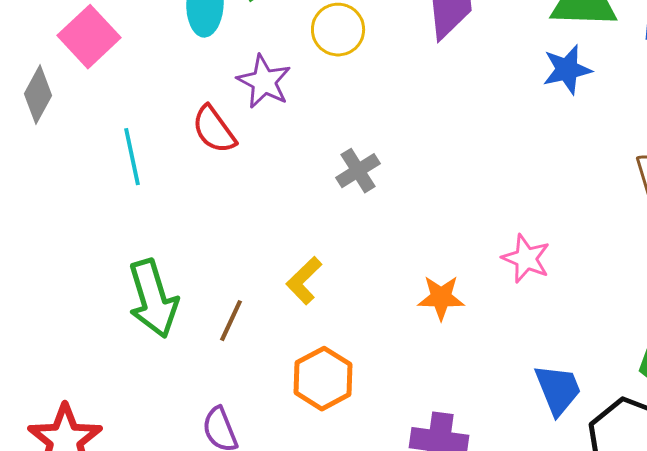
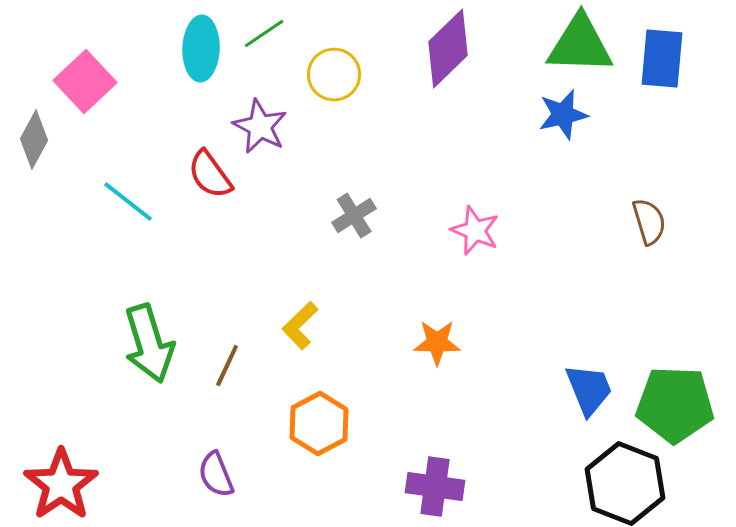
cyan line: (132, 157) -> (128, 202), turned -40
pink star: (526, 259) -> (475, 230), moved
blue trapezoid: (558, 390) -> (589, 390), moved

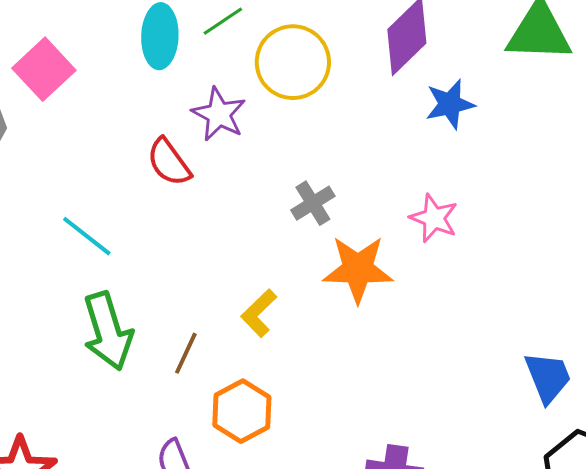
yellow circle: (334, 74) -> (293, 62), size x1.4
blue star: (563, 114) -> (450, 104), moved
cyan line: (128, 202) -> (87, 236), moved
orange star: (437, 342) -> (358, 269), moved, size x1.5
orange hexagon: (319, 424) -> (242, 411), moved

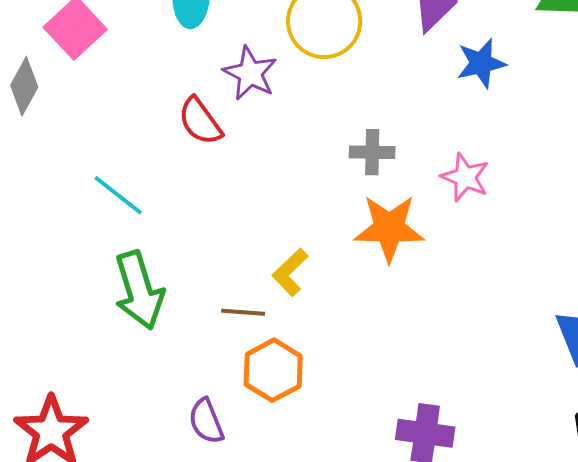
gray cross: (313, 203) -> (372, 152), moved, turned 33
brown line: (186, 353) -> (243, 312), moved, turned 69

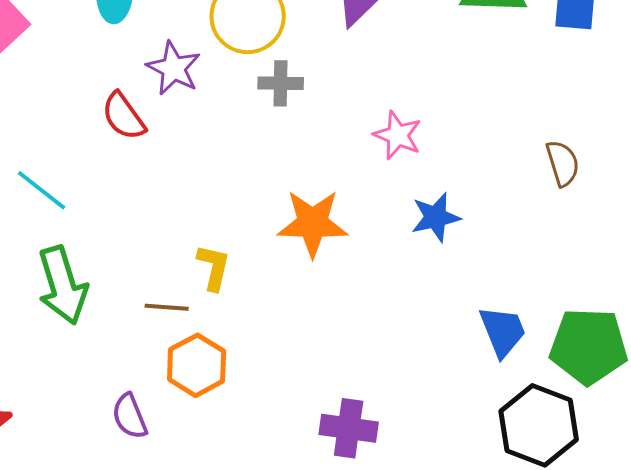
blue star: (481, 63) -> (436, 217), moved
gray cross: (372, 152) -> (281, 83), moved
pink star: (465, 177) -> (398, 135), moved
yellow L-shape: (290, 272) -> (214, 267), turned 147

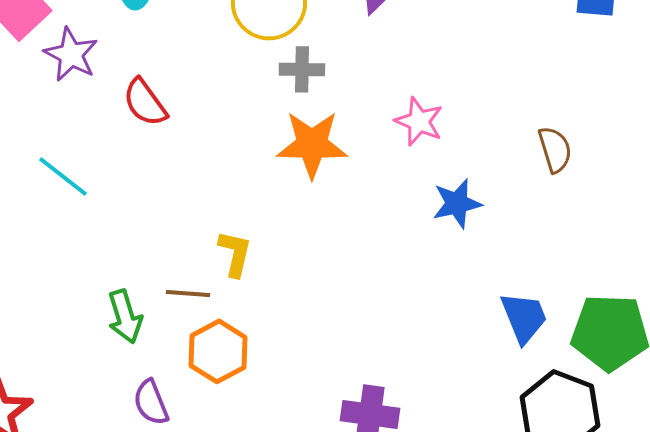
purple star: (174, 68) -> (71, 54), moved
brown semicircle: (563, 163) -> (555, 149), moved
orange star: (313, 223) -> (312, 144), moved
green arrow: (63, 285) -> (125, 316), moved, size x0.7

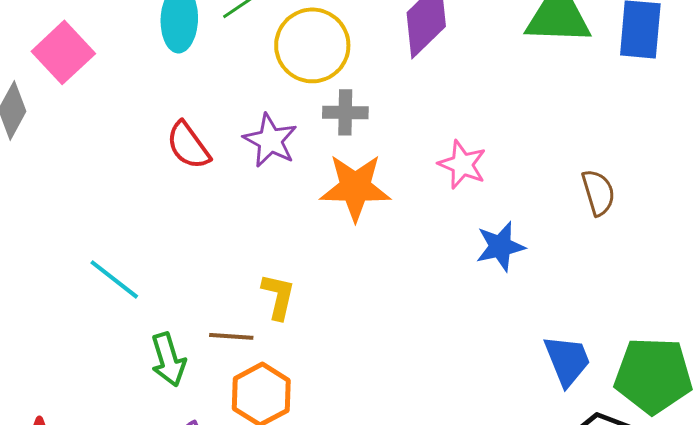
purple star: (71, 54) -> (270, 140), moved
cyan line: (63, 176) -> (114, 279), moved

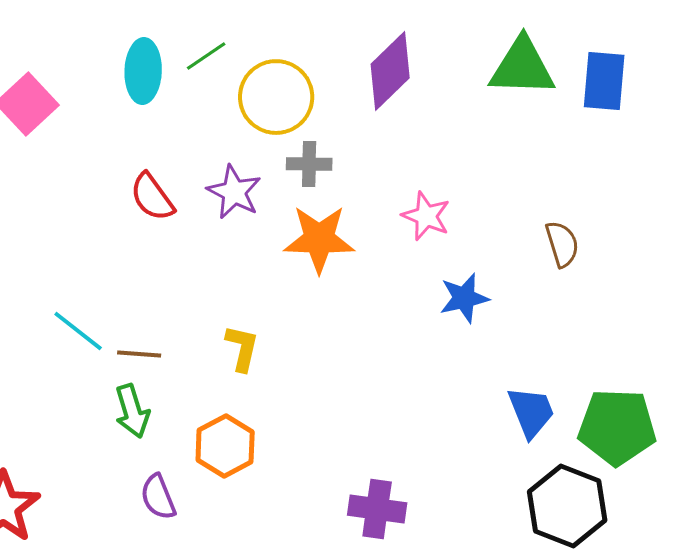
brown line: (231, 336) -> (139, 354), moved

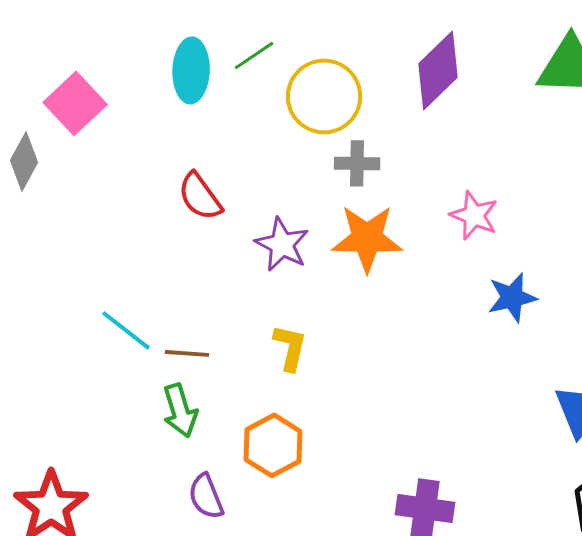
purple star: (234, 192) -> (282, 244), moved

